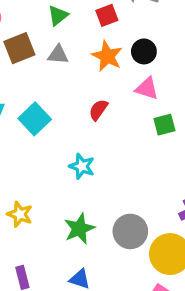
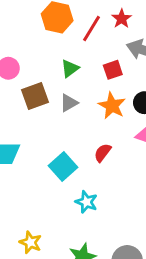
gray triangle: (58, 55) -> (69, 103), turned -36
cyan square: (35, 119) -> (63, 167), moved

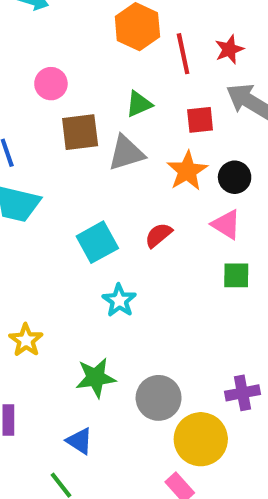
red line: (92, 28) -> (183, 54), turned -56
gray triangle: (69, 103) -> (126, 153), size x1.4

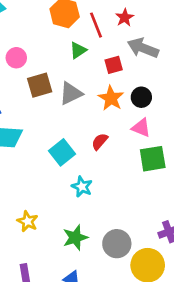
green triangle: (139, 104) -> (78, 50), moved
green square: (236, 275) -> (153, 159), size x1.5

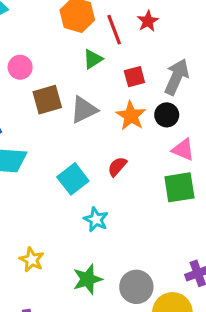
gray arrow: (143, 48) -> (177, 77), moved, turned 92
pink triangle: (141, 128) -> (183, 150), moved

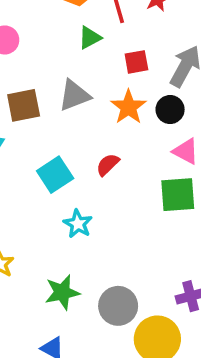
brown square: (47, 100) -> (24, 105), moved

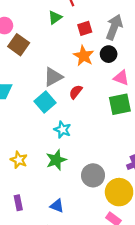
gray triangle: (74, 95) -> (53, 77), moved
brown square: (24, 105) -> (19, 45), moved, turned -36
green star: (62, 292) -> (56, 160), moved

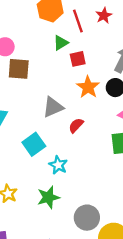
red square: (85, 28) -> (78, 59), moved
brown square: (19, 45) -> (19, 69), turned -36
cyan square: (45, 102) -> (34, 144), moved

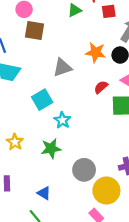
red square: (78, 59) -> (109, 11), moved
orange star: (88, 87) -> (96, 52), turned -30
red semicircle: (76, 125) -> (101, 87), moved

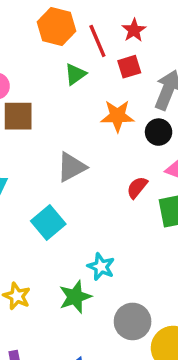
orange star: (96, 52) -> (117, 116), moved
cyan star: (62, 120) -> (101, 267), moved

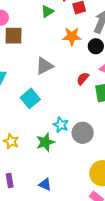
gray circle: (133, 321) -> (83, 133), moved

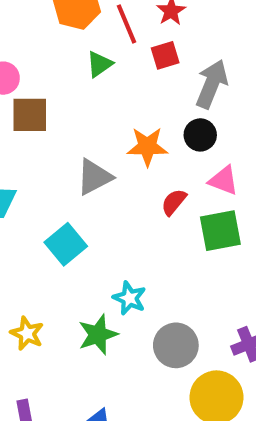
orange star: (72, 36) -> (147, 147), moved
gray circle: (83, 133) -> (176, 345), moved

